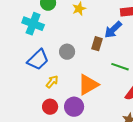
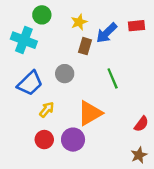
blue arrow: (113, 30) -> (107, 33), moved
brown rectangle: (97, 44) -> (85, 46), moved
green line: (120, 67) -> (113, 78), moved, turned 48

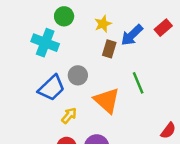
red rectangle: (137, 26) -> (163, 28), turned -35
gray circle: (65, 74) -> (78, 75), moved
orange triangle: (90, 113) -> (107, 100), moved, turned -48

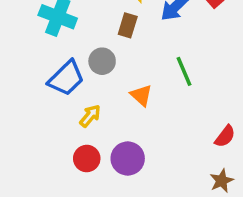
brown rectangle: (109, 49) -> (128, 25), moved
orange triangle: (107, 100) -> (141, 95), size x0.6

